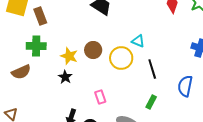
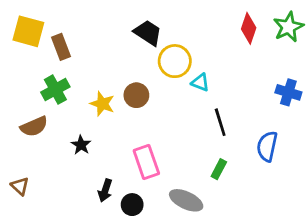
green cross: (36, 46) -> (55, 90), turned -30
yellow circle: (121, 58) -> (175, 61), moved
black star: (65, 77) -> (81, 145), moved
pink rectangle: (100, 97) -> (146, 162), size x1.6

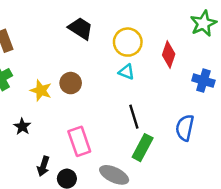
red diamond: (249, 28) -> (169, 55), moved
yellow circle: (175, 61) -> (128, 42), moved
black line: (220, 122) -> (134, 117), moved
green rectangle: (219, 169) -> (143, 148), size x1.5

